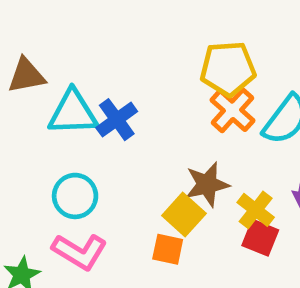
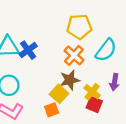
orange cross: (233, 110) -> (74, 55), moved
orange square: (168, 249) -> (52, 110), turned -32

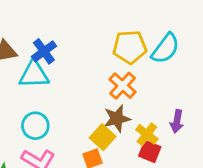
blue cross: (28, 50) -> (44, 51), moved
cyan semicircle: (106, 50) -> (165, 48), moved

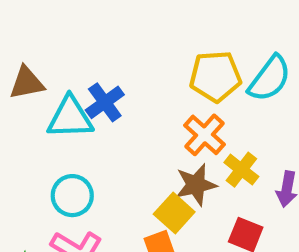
blue cross: (44, 51) -> (105, 102), moved
yellow cross: (147, 134) -> (241, 170), moved

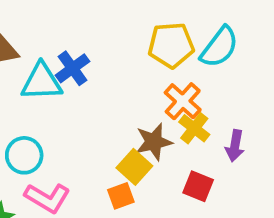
orange cross: (205, 135) -> (183, 101), moved
cyan circle: (72, 196) -> (24, 155), moved

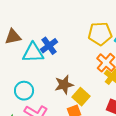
brown star: (154, 142) -> (64, 85), moved

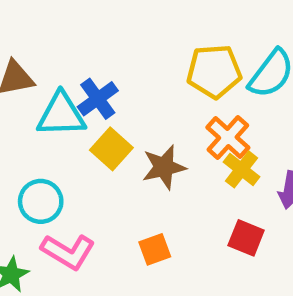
brown star: (64, 85) -> (164, 167), moved
yellow square: (81, 97) -> (111, 149), moved

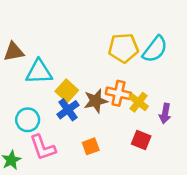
blue cross: (98, 99) -> (68, 110), moved
orange cross: (228, 137) -> (118, 93), moved, turned -30
pink L-shape: (68, 252) -> (43, 148), turned 40

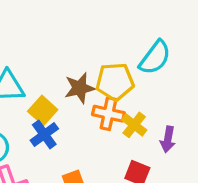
yellow pentagon: (123, 48) -> (115, 82), moved
brown star: (96, 101) -> (80, 88), moved

